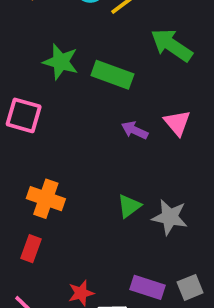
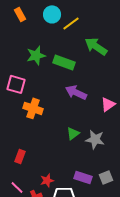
green star: (61, 62) -> (36, 55), turned -30
pink triangle: (177, 123) -> (108, 104), moved, turned 35
purple arrow: (135, 130) -> (76, 92), size x1.5
orange cross: (46, 199) -> (33, 108), moved

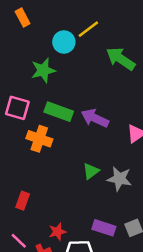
cyan circle: (52, 14) -> (64, 42), moved
green rectangle: (64, 62) -> (59, 112), moved

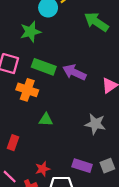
green triangle: (91, 171) -> (46, 120), moved, turned 40

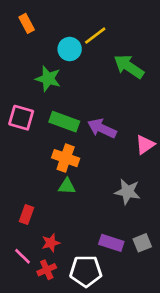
green star: (31, 32) -> (48, 79), turned 30
orange cross: (27, 90) -> (66, 158), moved
red star: (43, 169) -> (51, 243), moved

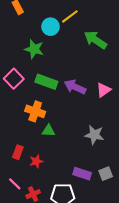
pink square: (21, 118) -> (14, 79), turned 30
pink triangle: (145, 145) -> (104, 90), moved
orange cross: (66, 158) -> (35, 111), moved
red star: (51, 243) -> (36, 161), moved

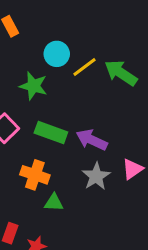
yellow line: (70, 16) -> (84, 67), moved
pink triangle: (104, 90) -> (132, 169), moved
gray star: (94, 135) -> (96, 176), moved, turned 30

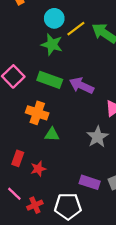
green star: (33, 86) -> (52, 45), moved
gray star: (96, 176) -> (98, 137), moved

